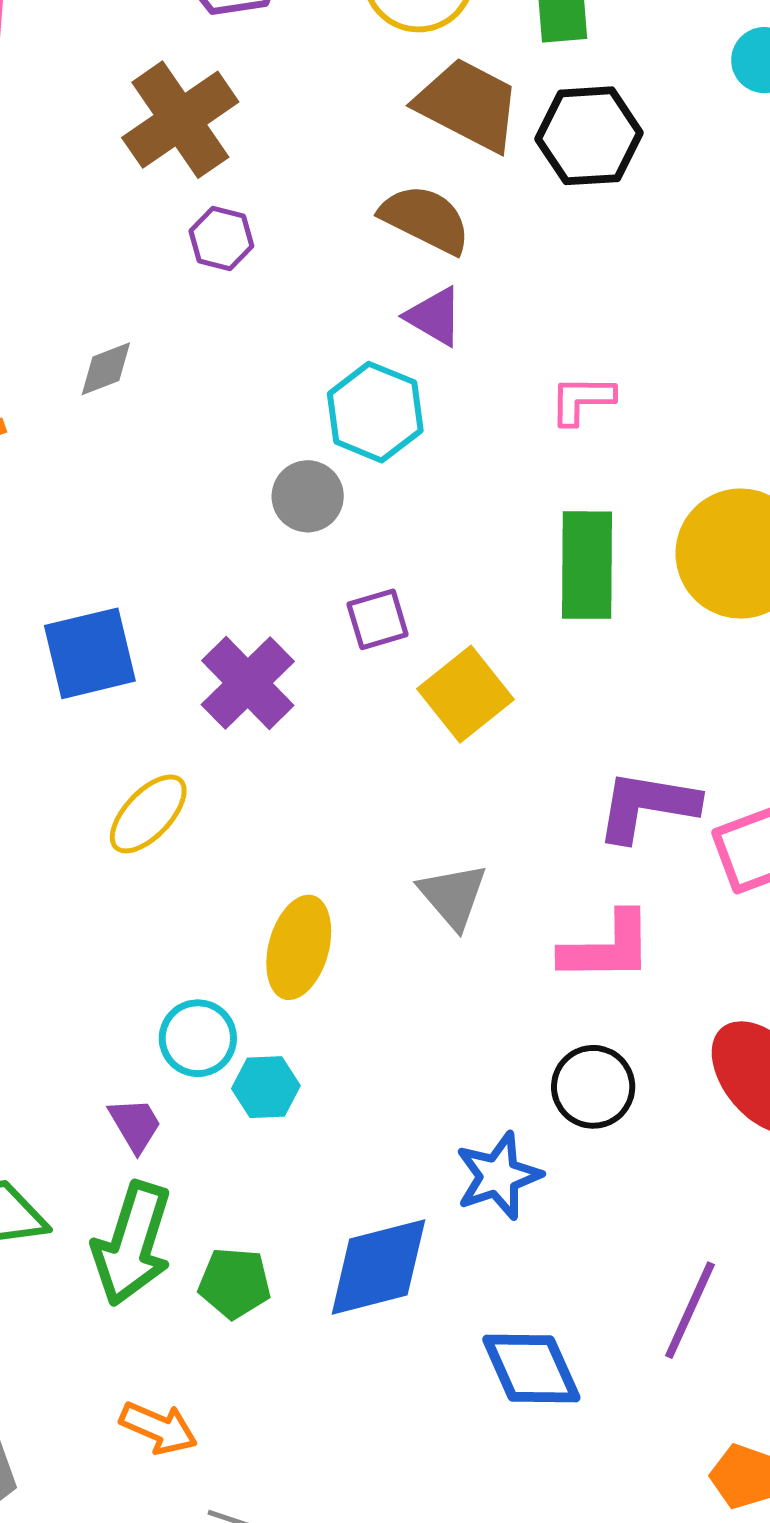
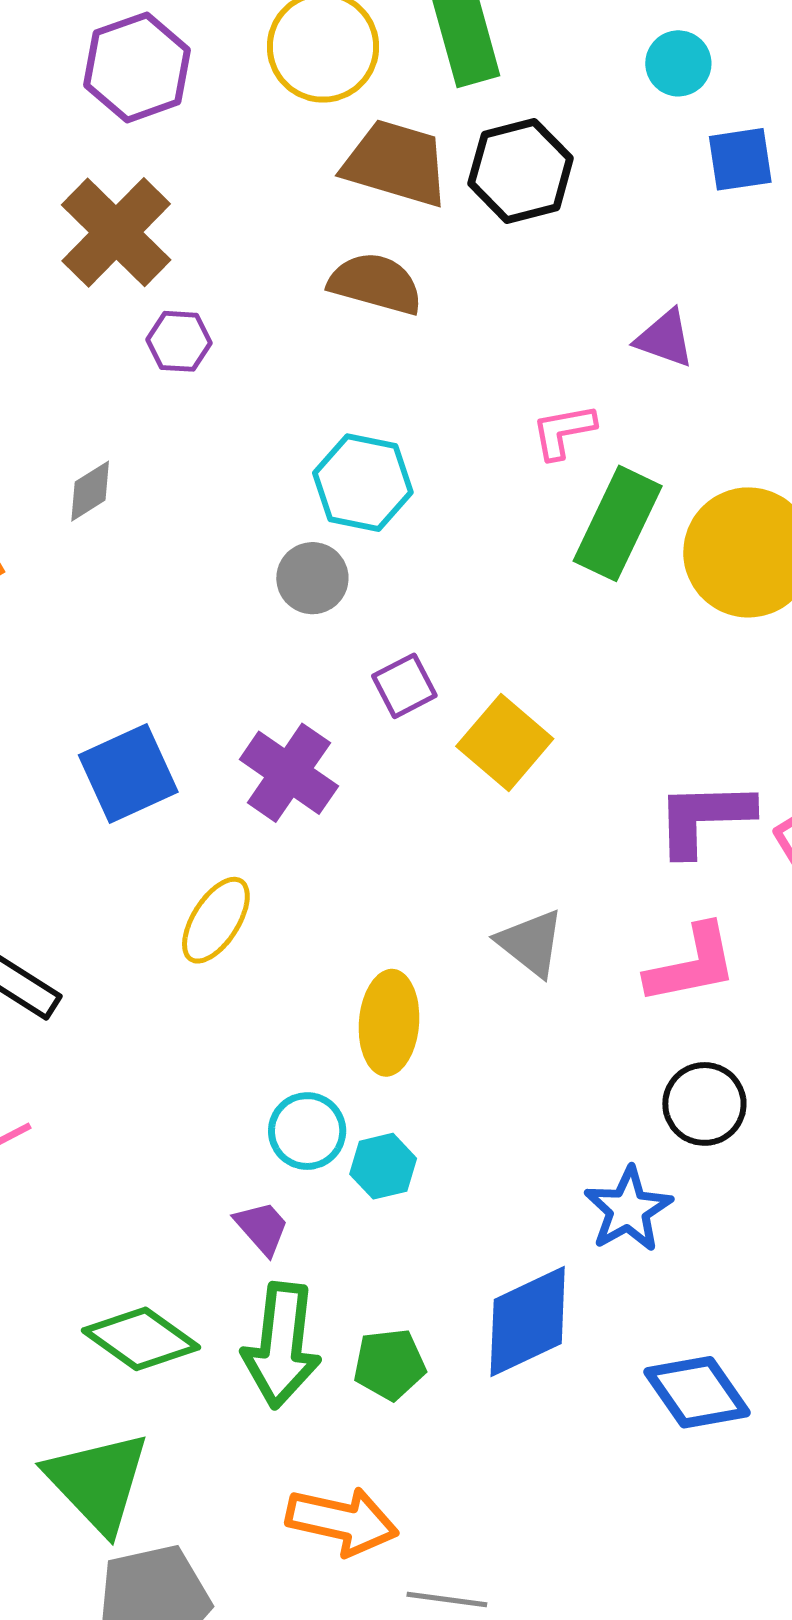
purple triangle: (434, 316) -> (665, 338), moved
green rectangle: (587, 565) -> (618, 523), moved, turned 36
orange arrow: (158, 1428) -> (342, 1521), size x1.4

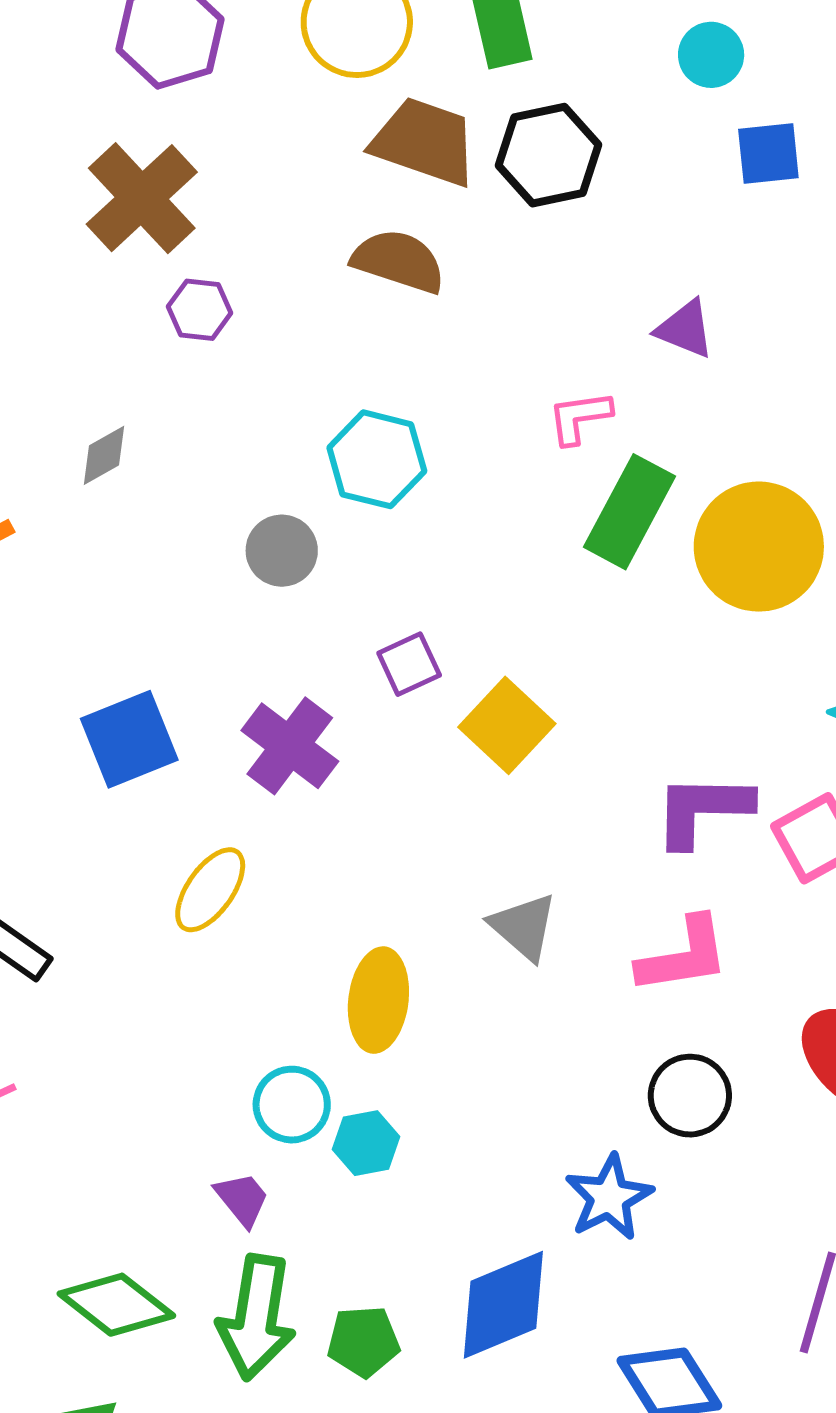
gray circle: (312, 578) -> (282, 551), moved

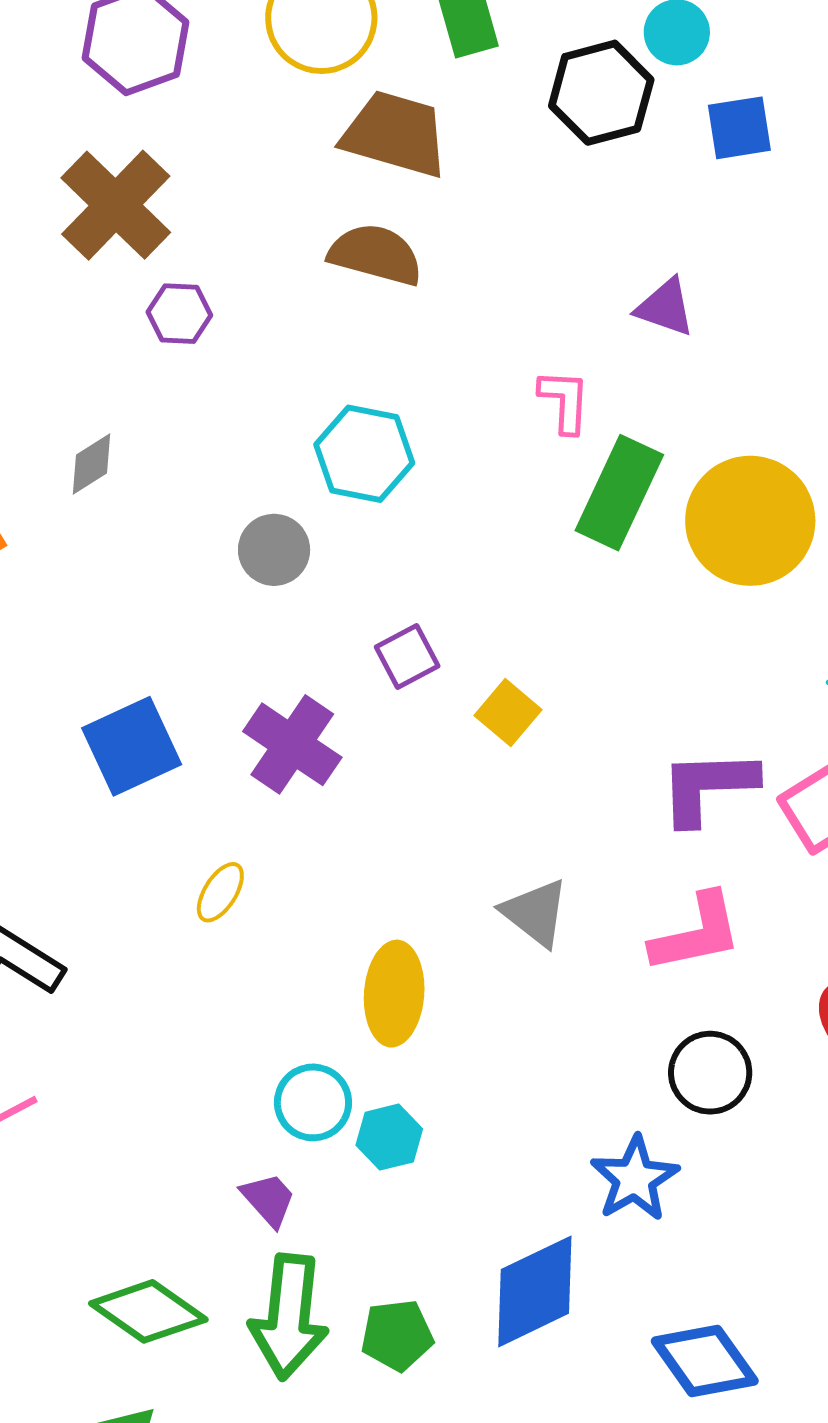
black hexagon: (548, 155) -> (601, 93), moved
pink L-shape: (580, 417) -> (564, 401), turned 104
yellow square: (507, 725) -> (508, 713), size x0.7
yellow ellipse: (210, 890) -> (220, 892), size x0.7

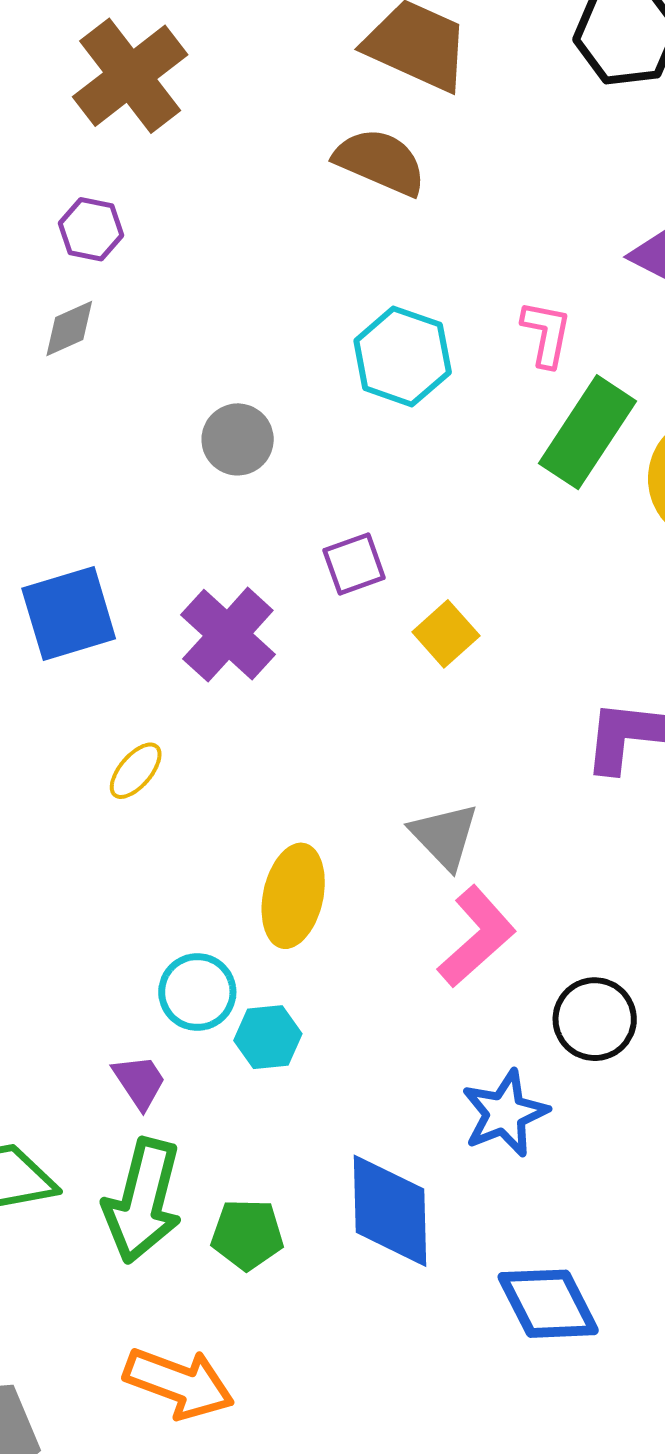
purple hexagon: (179, 314) -> (91, 229), moved
cyan hexagon: (364, 454) -> (403, 356), moved
pink L-shape: (696, 933) -> (477, 937), moved, turned -38
blue diamond: (535, 1291) -> (390, 1211), turned -74

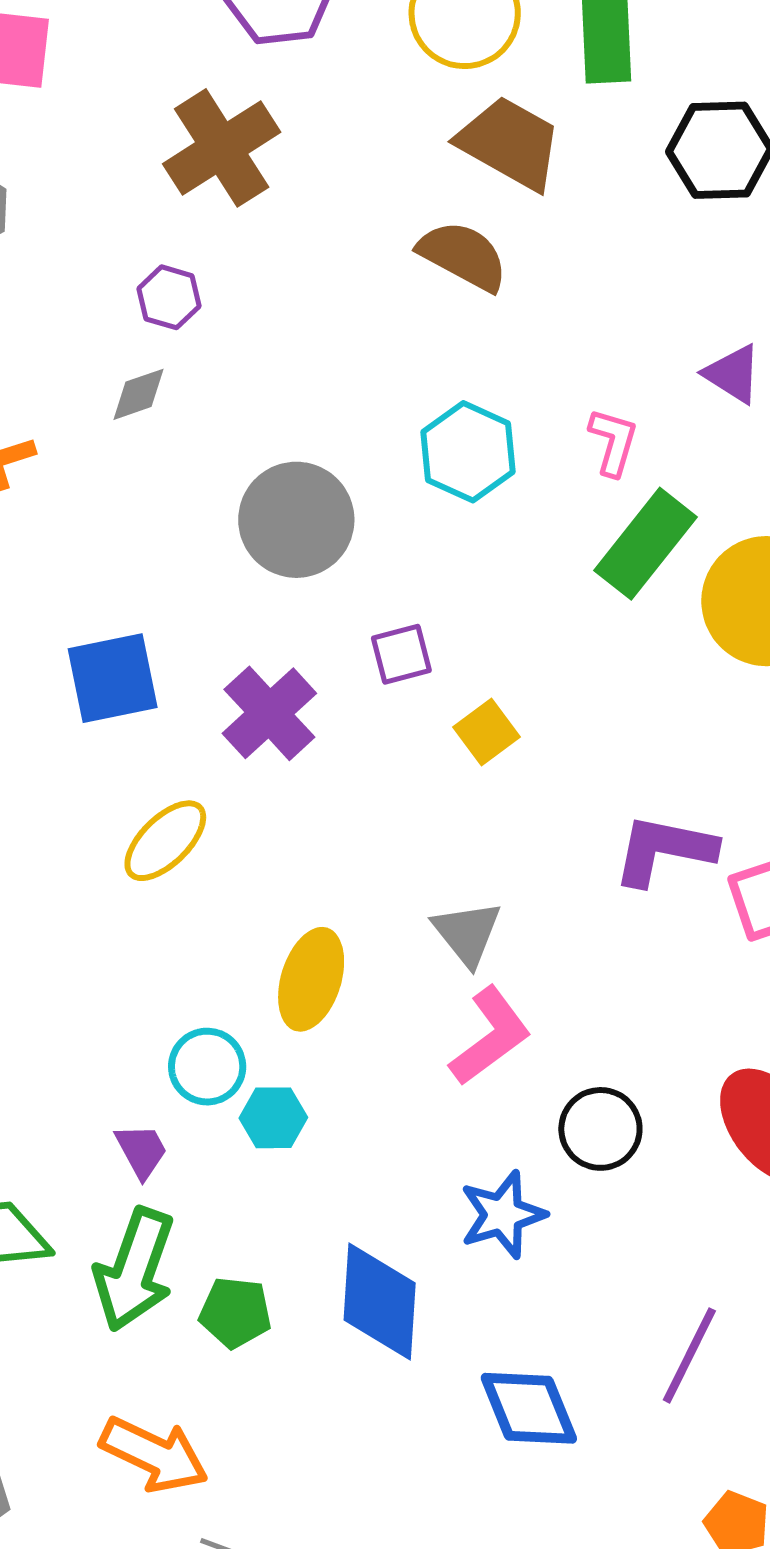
gray circle: (238, 439) -> (296, 520), size x1.6
yellow ellipse: (136, 771) -> (165, 841), size x1.5

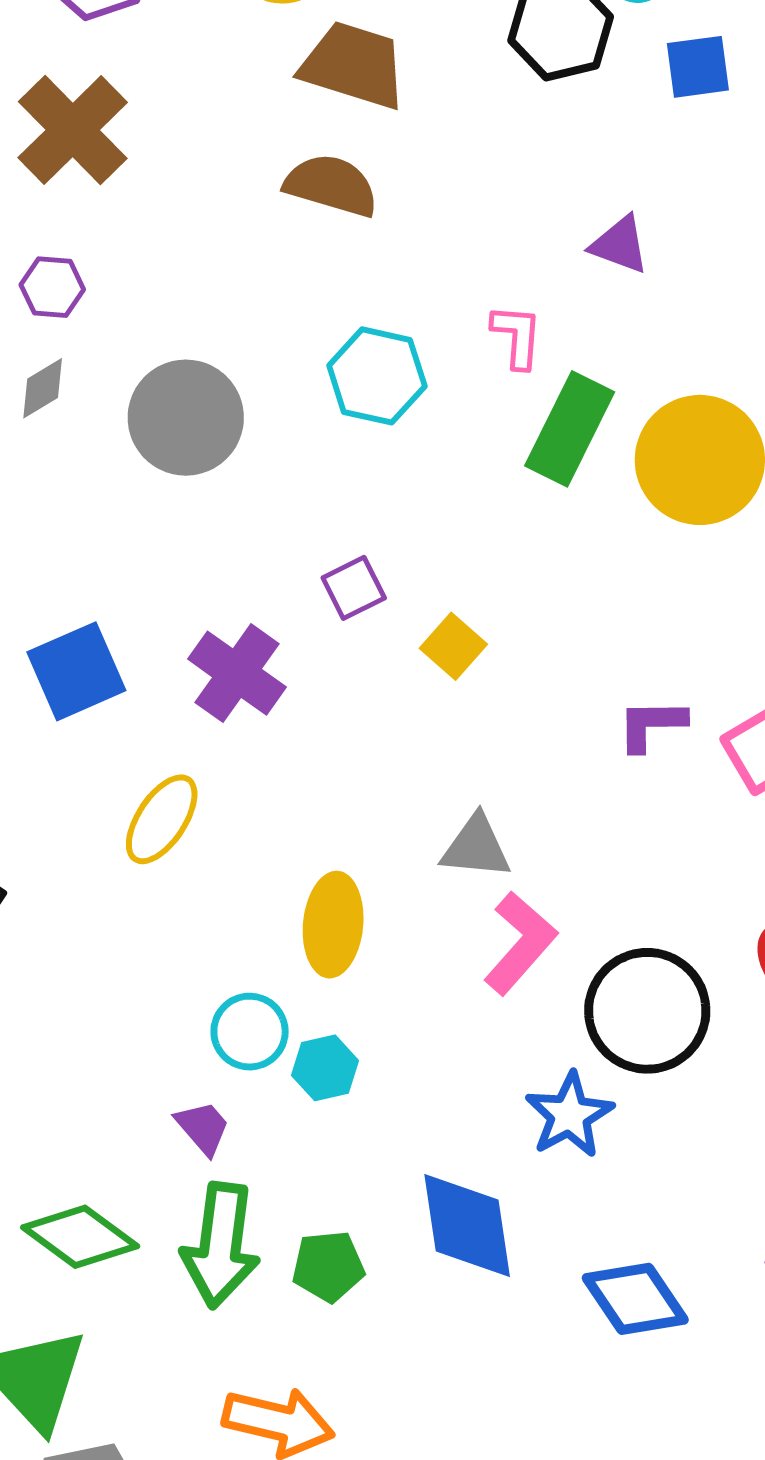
gray circle: (296, 520) -> (186, 418), moved
purple L-shape: (664, 850) -> (651, 725), size x0.7
gray triangle: (467, 933) -> (476, 847), turned -34
black circle: (600, 1129) -> (647, 1011), size x1.5

